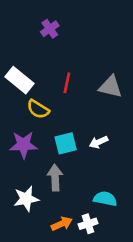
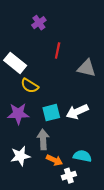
red line: (67, 83) -> (58, 51), moved
white arrow: (99, 142) -> (77, 112), size x1.5
orange arrow: (62, 224) -> (54, 160), moved, turned 49

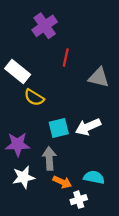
purple cross: (39, 23) -> (45, 26), size x1.5
purple star: (18, 114) -> (18, 144), moved

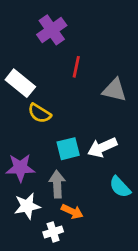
cyan semicircle: (94, 177) -> (120, 187), moved, turned -144
white cross: (79, 200) -> (53, 232), moved

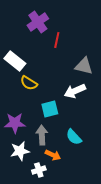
red line: (76, 67) -> (57, 40), moved
white arrow: (102, 147) -> (75, 91), moved
cyan semicircle: (120, 187) -> (74, 137), moved

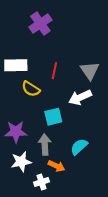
red line: (57, 40) -> (54, 71), moved
white rectangle: (15, 61) -> (16, 65), turned -40
gray triangle: (84, 66) -> (90, 71), turned 42
cyan semicircle: (74, 137) -> (79, 147), turned 90

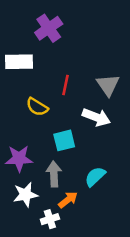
white rectangle: (16, 65) -> (19, 62), moved
white arrow: (80, 97) -> (96, 117), turned -135
orange arrow: (57, 166) -> (68, 200), turned -63

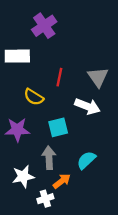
purple star: (19, 158) -> (17, 130), moved

